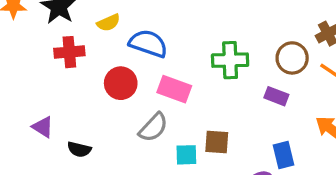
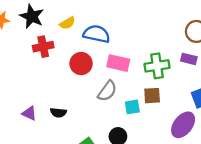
green cross: (230, 60) -> (157, 66), moved
purple triangle: (43, 127) -> (29, 113), moved

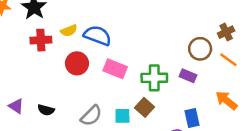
yellow semicircle: (67, 23) -> (69, 31), moved
gray semicircle: (107, 91) -> (91, 116), moved
brown square: (152, 96) -> (144, 107), turned 36

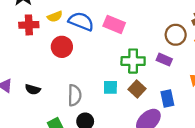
pink rectangle: (115, 69) -> (114, 24), moved
brown square: (144, 107) -> (137, 89), moved
gray semicircle: (91, 116) -> (75, 95), turned -45
cyan square: (122, 116) -> (110, 87), moved

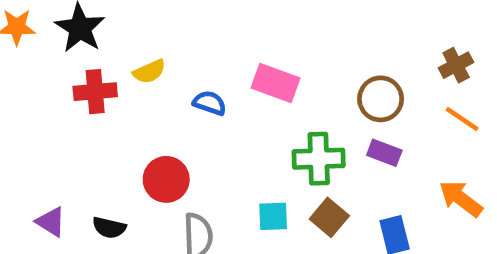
blue semicircle: (81, 21) -> (210, 103), moved, size x0.6
brown circle: (176, 35) -> (381, 99), moved
red circle: (62, 47) -> (166, 179), moved

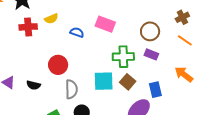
cyan square: (273, 216) -> (104, 81), size x1.5

